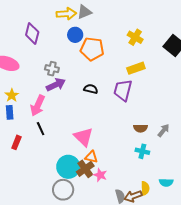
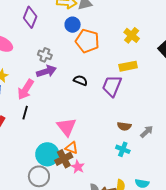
black line: (41, 129) -> (25, 113), turned 32

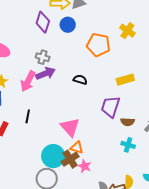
purple diamond: (30, 17) -> (43, 22), moved
orange pentagon: (87, 41) -> (98, 45), moved
yellow rectangle: (128, 66) -> (125, 80), moved
purple trapezoid: (112, 86) -> (110, 107), moved
pink arrow: (26, 89) -> (28, 81), moved

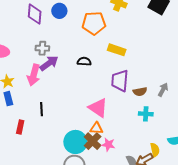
yellow rectangle: (125, 80) -> (117, 50), moved, turned 48
pink triangle: (70, 127) -> (98, 108), moved

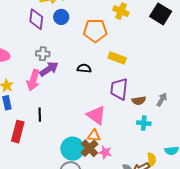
red rectangle: (20, 127) -> (18, 132), size x1.5

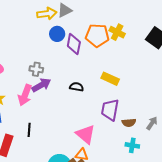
purple diamond: (36, 19) -> (74, 44), moved
orange pentagon: (95, 31) -> (97, 35), moved

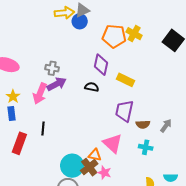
blue circle: (57, 34) -> (80, 21), moved
purple diamond: (74, 44) -> (101, 65), moved
pink triangle: (85, 134) -> (112, 143), moved

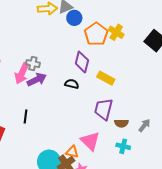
blue circle: (80, 21) -> (74, 18), moved
orange pentagon: (114, 36) -> (96, 34), turned 30
pink arrow: (40, 94) -> (22, 73), moved
black line: (43, 129) -> (25, 116), moved

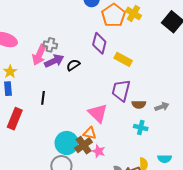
black semicircle: (72, 84) -> (73, 65), moved, turned -48
gray arrow: (144, 125) -> (162, 107), turned 32
pink triangle: (90, 141) -> (98, 113), moved

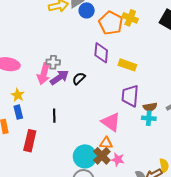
cyan cross: (141, 128) -> (149, 118), moved

